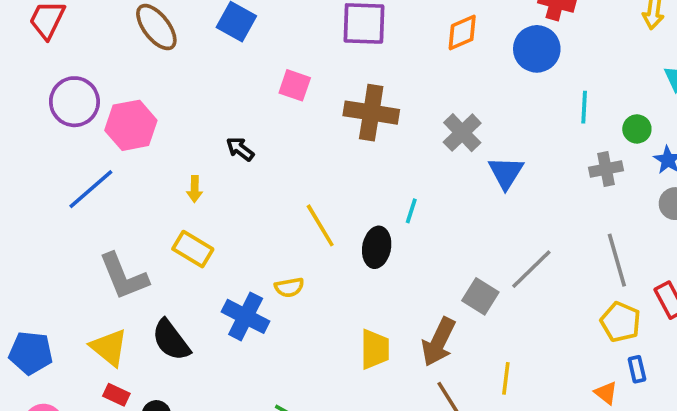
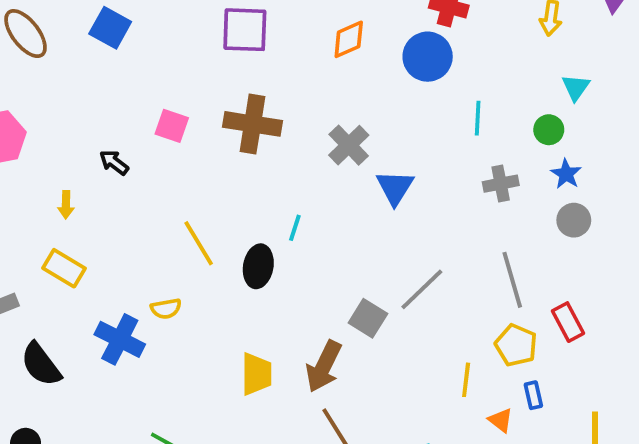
pink square: (295, 85) -> (172, 126), moved
green circle: (637, 129) -> (549, 130), moved
yellow line: (506, 378) -> (466, 380), moved

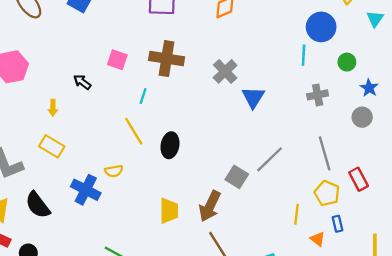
blue circle: (428, 57) -> (321, 27), moved
cyan triangle: (576, 87) -> (375, 19), moved
blue star: (566, 174) -> (369, 88), moved
cyan line: (295, 228) -> (143, 96), moved

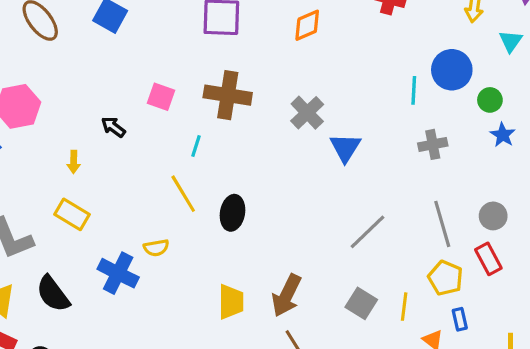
blue circle: (321, 27) -> (452, 70), moved
green circle: (347, 62) -> (490, 100), moved
gray circle: (362, 117) -> (493, 216), moved
gray square: (237, 177) -> (361, 303), moved

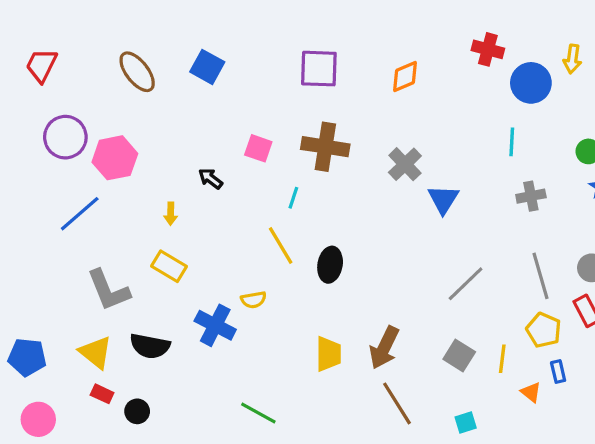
blue circle: (452, 70) -> (531, 83), moved
black semicircle: (53, 294) -> (150, 346), turned -42

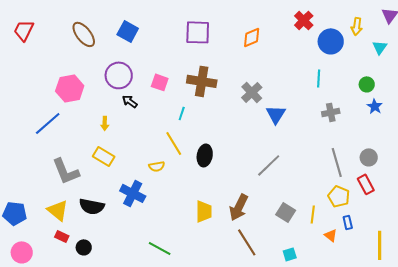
red cross: (488, 49) -> (304, 20), turned 30
purple circle: (65, 137) -> (119, 75), moved
gray line: (466, 284) -> (269, 165), moved
yellow semicircle: (254, 300) -> (157, 166), moved

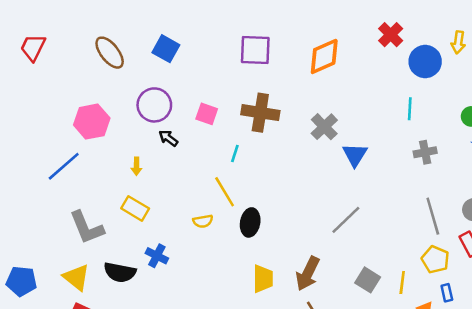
orange diamond: (252, 37) -> (324, 56), size x1.4
black ellipse: (205, 155) -> (250, 222), moved
blue cross: (133, 193) -> (157, 256), moved, size x0.7

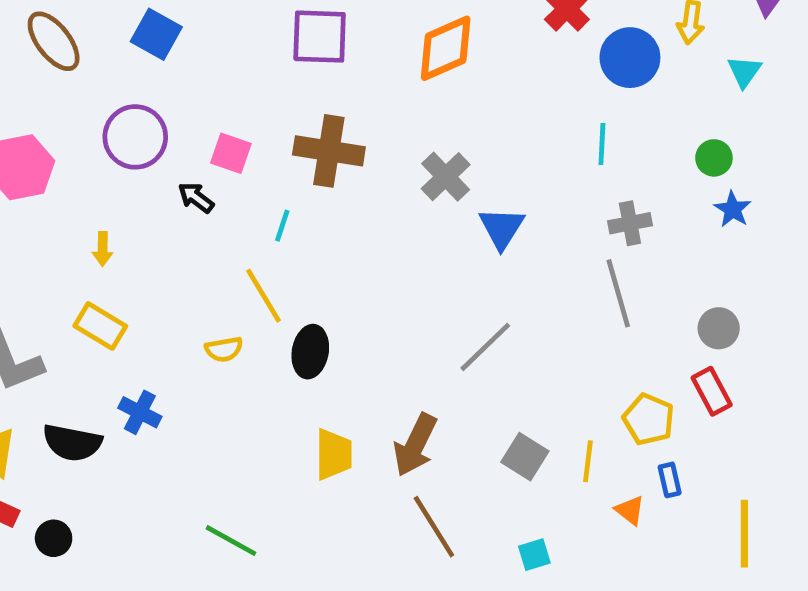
black arrow: (168, 138) -> (196, 198), moved
gray line: (433, 216) -> (618, 293), moved

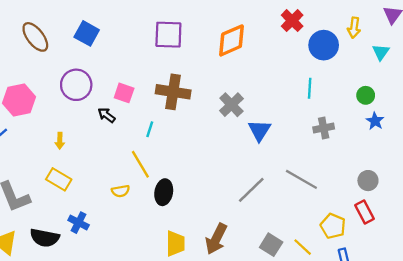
gray line: (618, 293) -> (301, 179), moved, turned -44
yellow line: (588, 461) -> (303, 247), turned -54

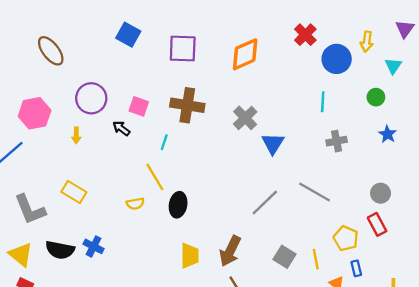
blue square: (87, 33) -> (128, 35), moved
green circle: (366, 95) -> (376, 97), moved
yellow arrow: (60, 141) -> (76, 135), moved
blue cross: (79, 223) -> (94, 246), moved
yellow line: (303, 247) -> (316, 259), turned 36

